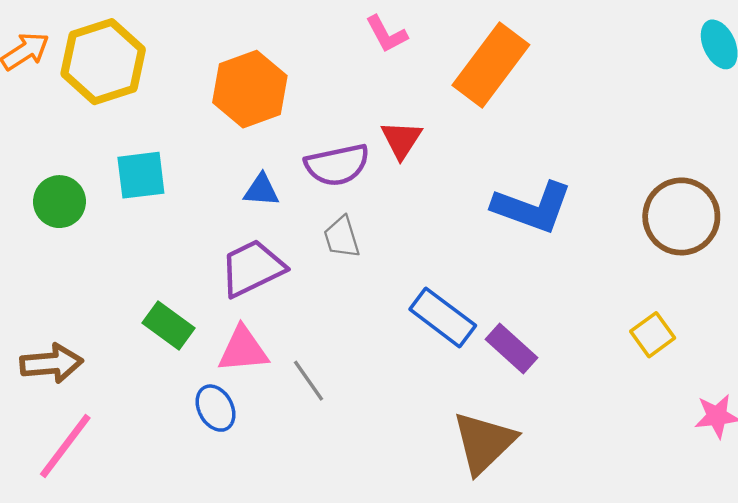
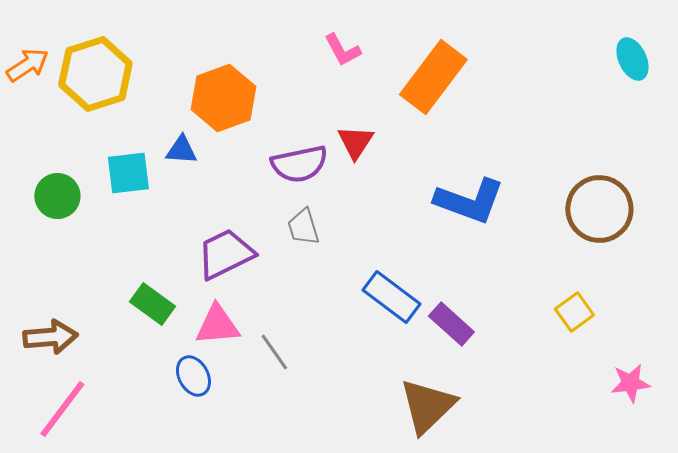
blue triangle: (261, 190) -> (181, 150), moved

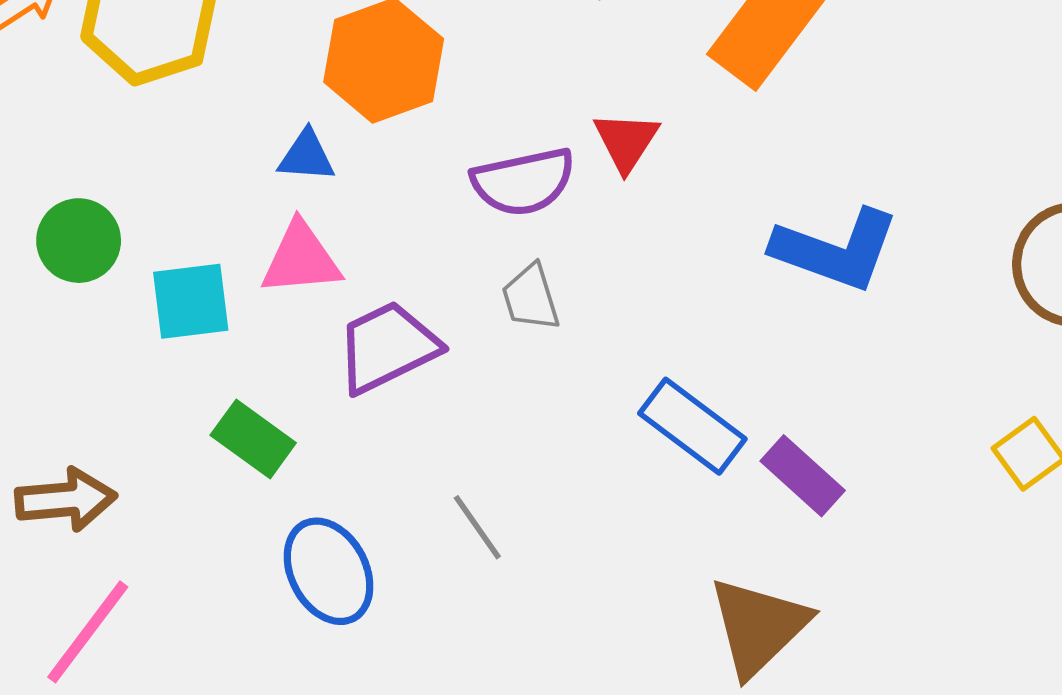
cyan square: (128, 173) -> (191, 301), moved
pink triangle: (217, 325) -> (301, 259), moved
blue ellipse: (193, 376) -> (329, 571), size x1.4

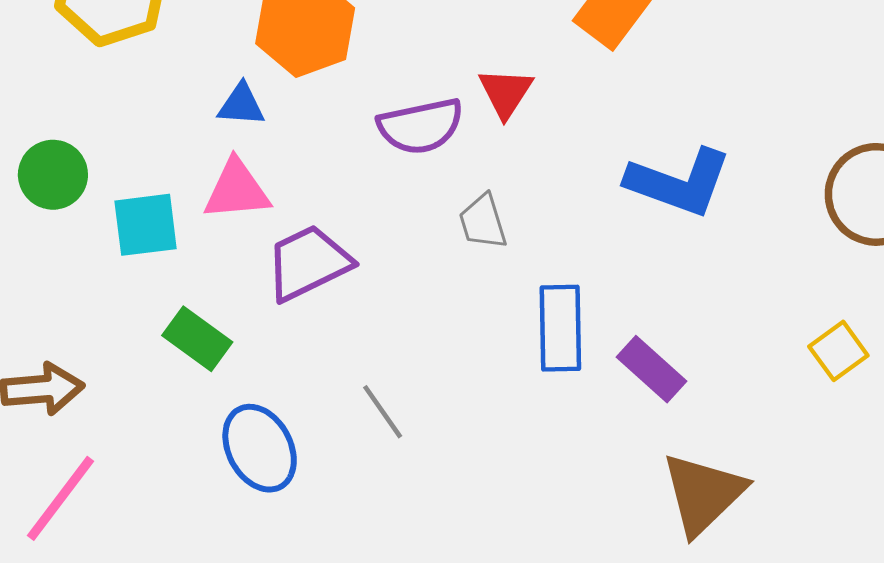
gray trapezoid: (531, 297) -> (483, 222), moved
blue rectangle: (692, 426) -> (560, 328), turned 52
brown triangle: (759, 626) -> (703, 494), moved

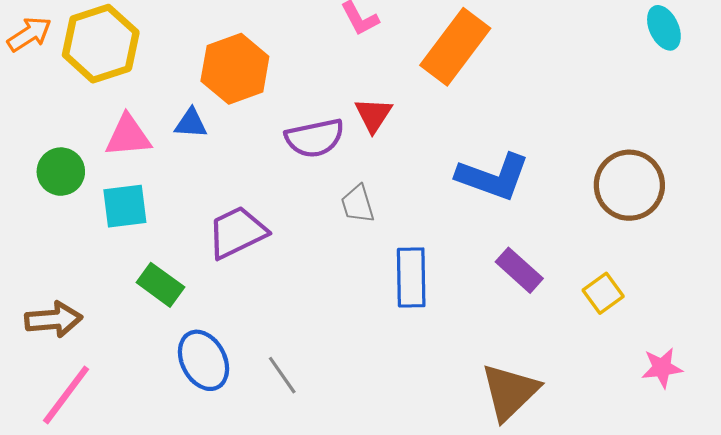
pink triangle: (237, 190) -> (128, 136), moved
purple rectangle: (652, 369) -> (519, 270), moved
gray line: (383, 412) -> (282, 375), moved

